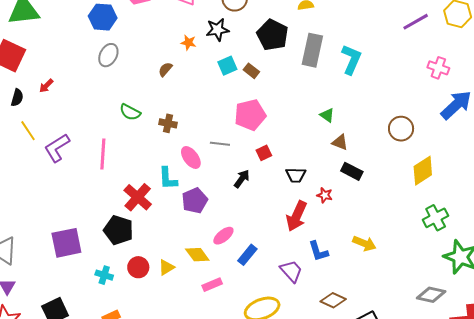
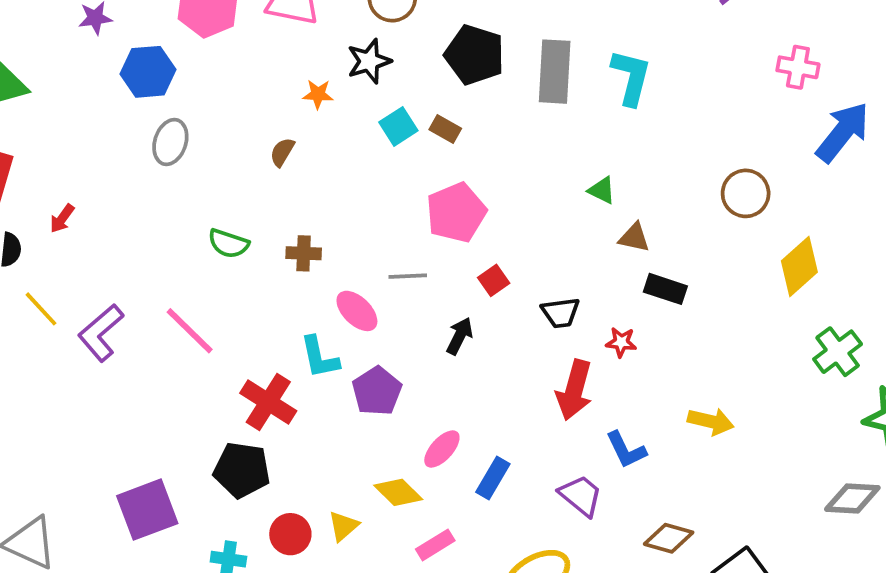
pink line: (103, 154) -> (190, 331), turned -40

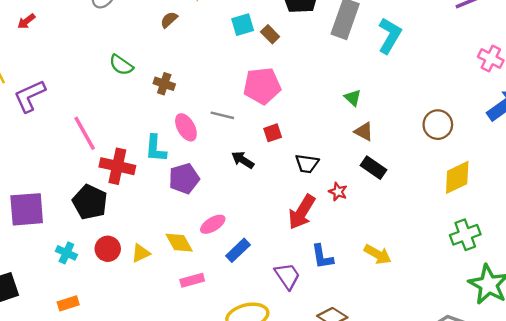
pink line: (190, 331) -> (85, 133), moved
black arrow: (460, 336) -> (243, 160), turned -100
red cross: (268, 402) -> (117, 166), turned -36

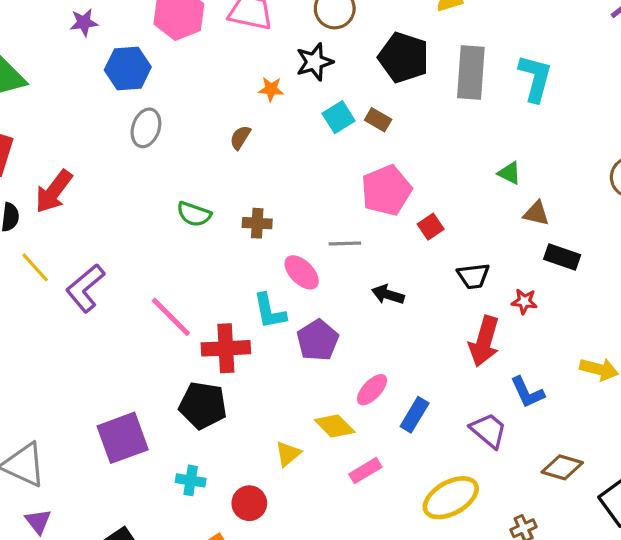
red arrow: (26, 21) -> (54, 191), size x1.8
red square: (273, 133) -> (431, 227), moved
red circle: (108, 249) -> (249, 503), moved

